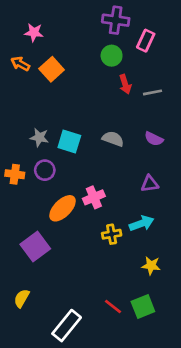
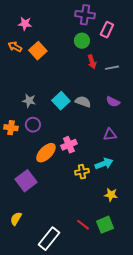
cyan square: (69, 142) -> (61, 101), moved, turned 30

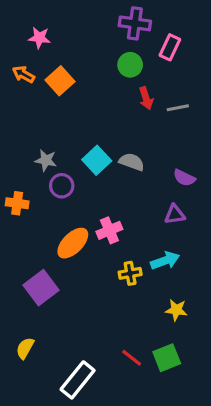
purple semicircle: (113, 102) -> (184, 178), moved
purple circle: (33, 125) -> (62, 186), moved

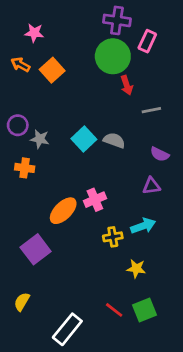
green circle: (130, 65) -> (113, 56), size x1.6
gray line: (178, 108) -> (151, 110), moved
purple circle: (62, 186) -> (18, 125), moved
orange cross: (17, 203) -> (25, 168), moved
yellow star: (176, 310) -> (136, 269), moved

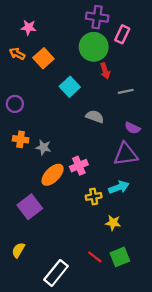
gray star: (40, 139) -> (43, 147), moved
cyan square: (84, 139) -> (70, 87), moved
purple triangle: (151, 186) -> (126, 154), size x1.6

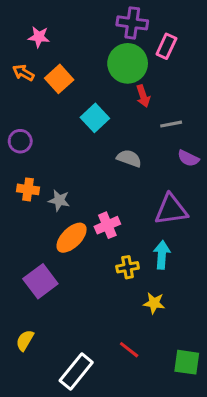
purple semicircle: (132, 128) -> (188, 158), moved
cyan arrow: (119, 187) -> (162, 255), turned -66
green square: (120, 257) -> (187, 362), moved, turned 30

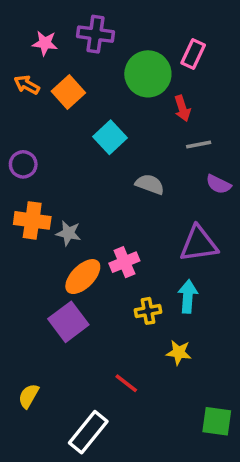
purple cross: (132, 23) -> (96, 34), moved
red arrow: (143, 96) -> (182, 108), moved
orange cross: (28, 189) -> (32, 220), size x1.4
purple square: (40, 281) -> (68, 322), moved
red line: (129, 350) -> (126, 383), moved

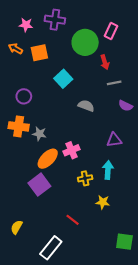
orange square: (68, 92) -> (39, 53), turned 30
purple circle: (23, 164) -> (24, 96), moved
purple triangle: (199, 244) -> (114, 140), size x0.7

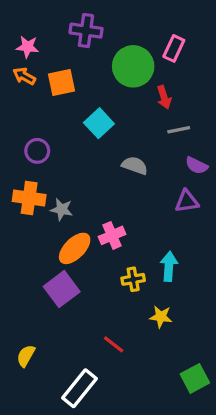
pink star: (26, 25) -> (27, 47), moved
purple triangle: (114, 140) -> (187, 201), moved
green square: (124, 242) -> (195, 378), turned -36

